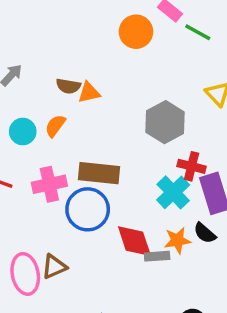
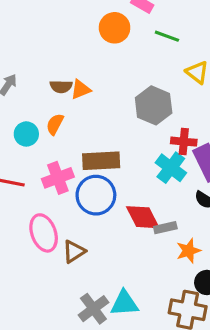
green line: (198, 32) -> (167, 36), moved
orange star: (177, 240) -> (188, 251), moved
pink ellipse: (25, 274) -> (44, 233), moved

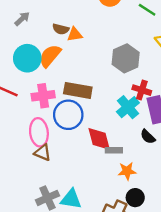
orange semicircle: (55, 124) -> (50, 56), size x1.5
cyan circle: (26, 134) -> (27, 58), size x1.5
pink ellipse: (44, 233) -> (39, 132), moved
brown triangle: (74, 252) -> (43, 153), turned 42

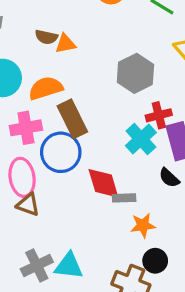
orange semicircle: (50, 56) -> (46, 88), moved, turned 35
brown rectangle: (78, 90) -> (72, 119), turned 56
red cross: (142, 90) -> (159, 115), turned -30

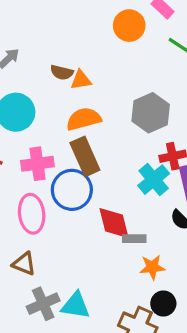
orange semicircle: (46, 88) -> (84, 119), moved
brown triangle: (28, 205) -> (24, 264), moved

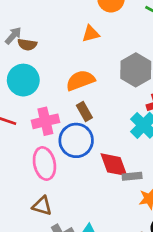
brown semicircle: (62, 72) -> (27, 45), moved
orange triangle: (81, 80) -> (91, 34), moved
brown rectangle: (85, 156) -> (84, 112), size x0.6

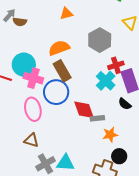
cyan circle: (23, 80) -> (24, 65), moved
brown rectangle: (84, 112) -> (62, 71), size x1.5
pink cross: (45, 121) -> (33, 78), turned 30

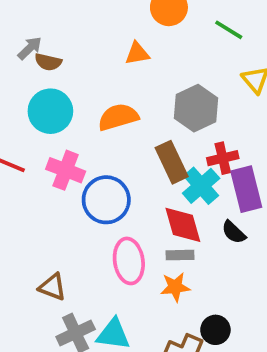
cyan circle: (24, 65) -> (50, 111), moved
brown rectangle: (62, 71) -> (172, 162), moved
pink ellipse: (33, 109) -> (129, 261), moved
red diamond: (84, 110) -> (183, 225), moved
orange star: (110, 135) -> (175, 287), moved

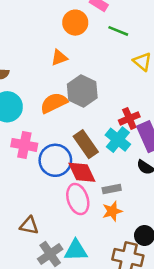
gray hexagon: (196, 108) -> (82, 91), moved
brown rectangle: (172, 162) -> (86, 144), moved
red diamond: (183, 225) -> (82, 172), moved

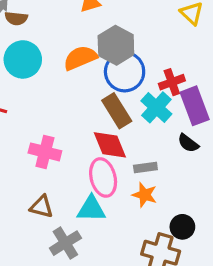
pink cross: (24, 145) -> (45, 152), moved
blue circle: (55, 160) -> (125, 72), moved
orange star: (112, 211) -> (145, 195), turned 30
cyan triangle: (76, 250) -> (91, 209), moved

